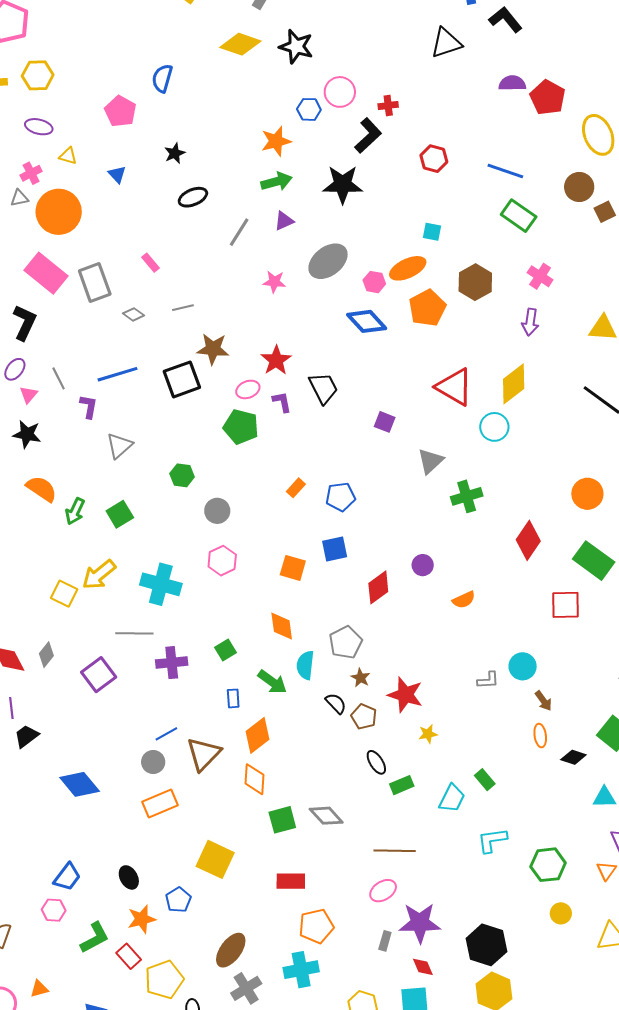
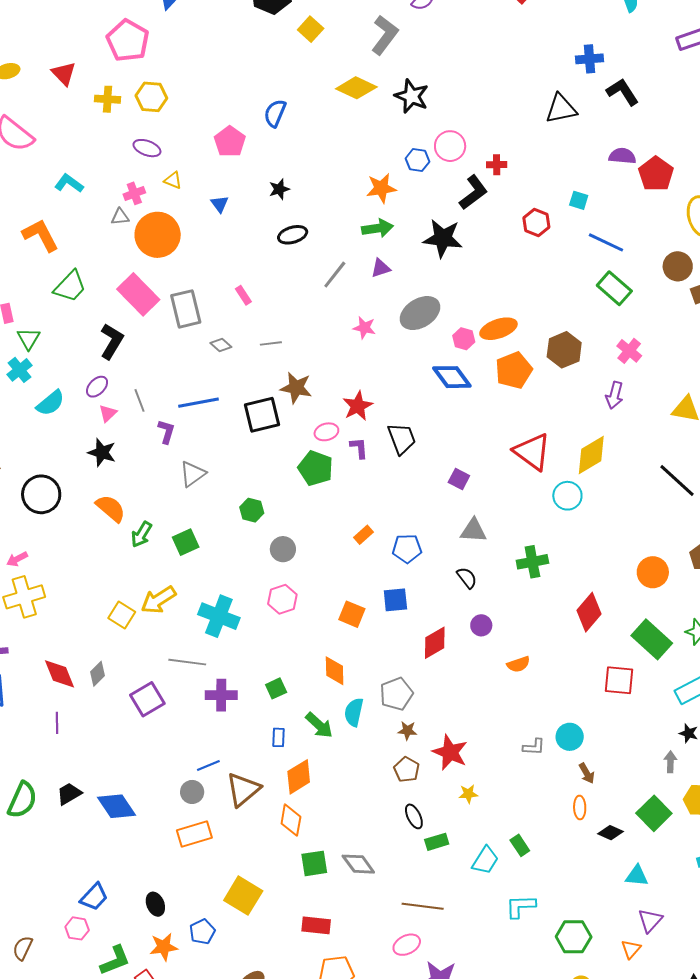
cyan square: (432, 232) -> (579, 200), moved
gray triangle: (430, 461) -> (473, 531), moved, turned 40
brown star: (361, 678) -> (407, 731), turned -30
black semicircle: (336, 703) -> (467, 578), moved
black trapezoid: (26, 736) -> (69, 794), moved

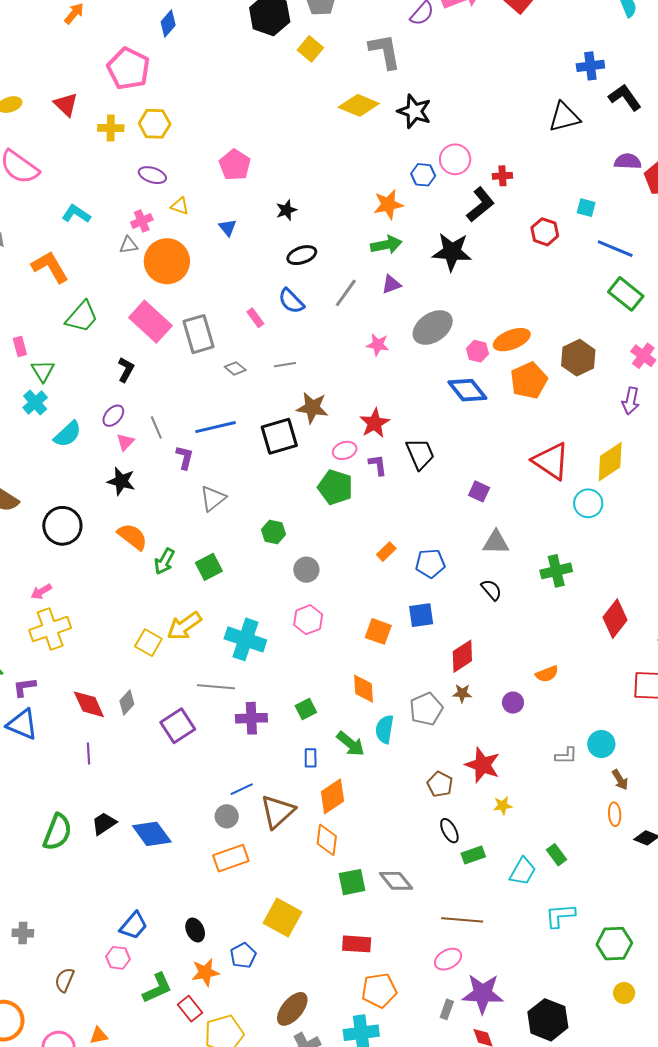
gray L-shape: (385, 35) -> (385, 51), turned -45
blue semicircle: (275, 113) -> (291, 301), moved, turned -64
black L-shape: (112, 341) -> (126, 370), size x0.7
purple circle: (481, 625) -> (513, 703), moved
brown star: (407, 731) -> (462, 693), moved

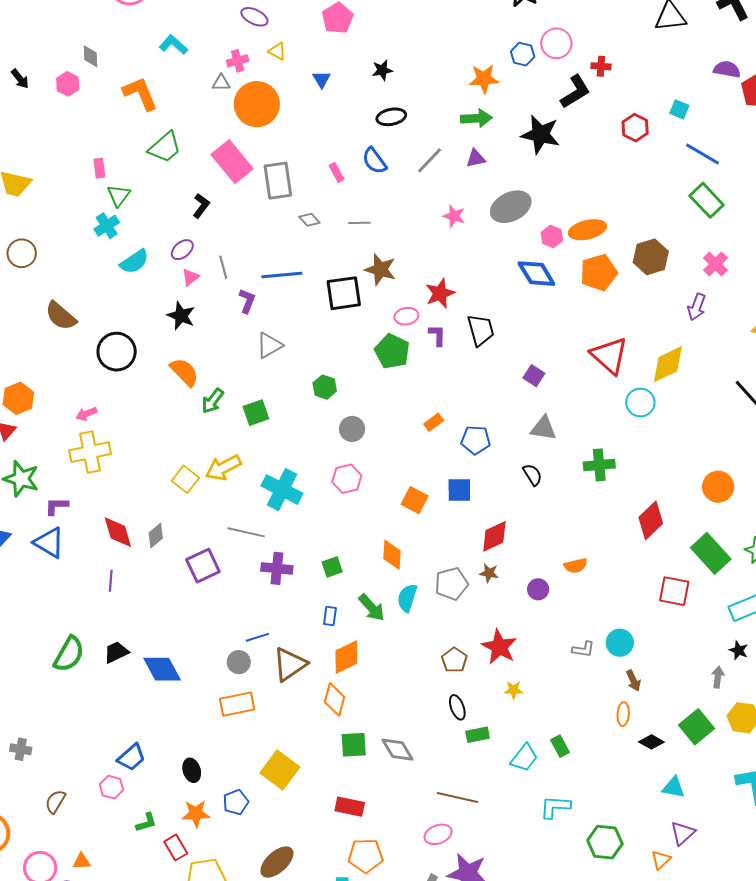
green L-shape: (157, 988) -> (146, 822), size x0.7

